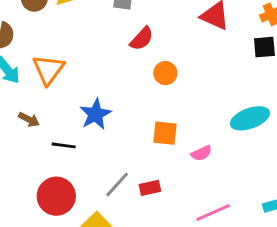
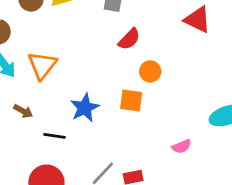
orange square: (165, 133) -> (131, 100), moved

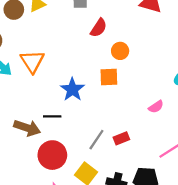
brown arrow: (23, 111) -> (27, 128), moved, size x1.6

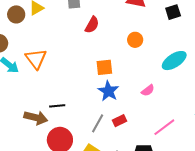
orange circle: (120, 51) -> (135, 40), moved
blue star: (72, 89) -> (108, 91), moved

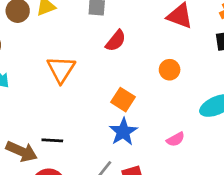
orange triangle: (36, 59) -> (61, 69), moved
orange square: (104, 67) -> (123, 100), turned 30

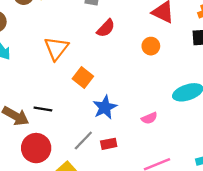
orange circle: (170, 70) -> (151, 46), moved
orange square: (123, 100) -> (83, 78), moved

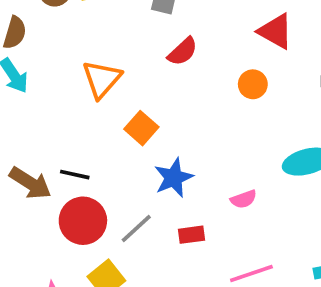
red rectangle: (109, 144) -> (191, 235), moved
red circle: (36, 148) -> (83, 221), moved

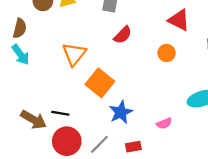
orange square: (141, 128) -> (100, 83), size x1.4

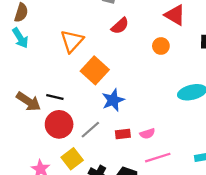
pink semicircle: (164, 123) -> (147, 134), moved

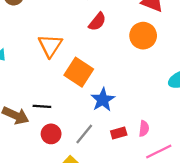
orange circle: (161, 46) -> (143, 36), size x1.5
red circle: (59, 124) -> (51, 134), size x0.7
pink semicircle: (147, 134) -> (144, 129), turned -56

